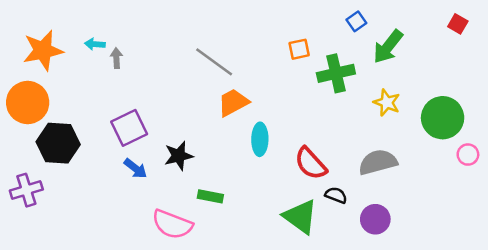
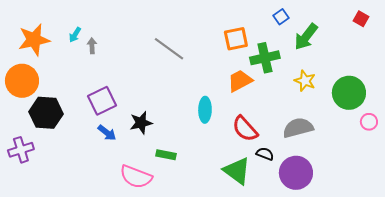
cyan arrow: (95, 44) -> (75, 35), turned -63
orange square: (299, 49) -> (236, 39), size x1.4
orange trapezoid: (233, 102) -> (240, 81), moved
purple circle: (375, 219) -> (296, 173), size x1.4

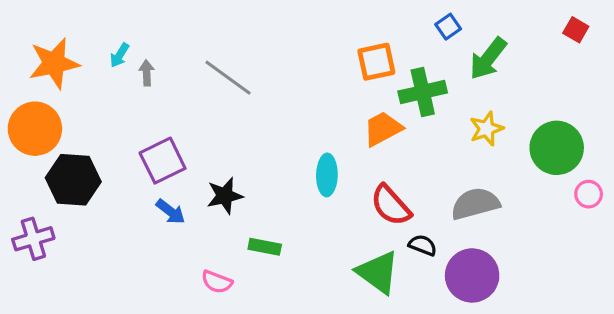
gray line: (169, 49) -> (228, 78), moved
yellow star: (305, 81) -> (486, 129), turned 30
pink semicircle: (136, 177) -> (217, 282), size x0.6

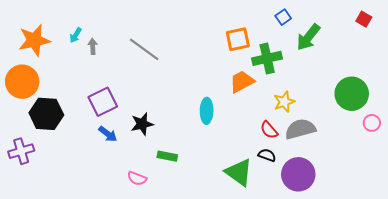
yellow star: (486, 129) -> (284, 102), moved
red semicircle: (391, 205) -> (269, 130), moved, size x0.7

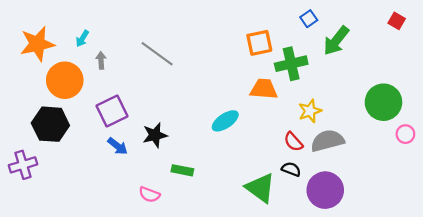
gray arrow: (93, 46) -> (101, 60), moved
orange circle: (22, 82) -> (65, 80), moved
orange trapezoid: (242, 82) -> (264, 89), turned 32
cyan ellipse: (207, 111) -> (225, 121), turned 55

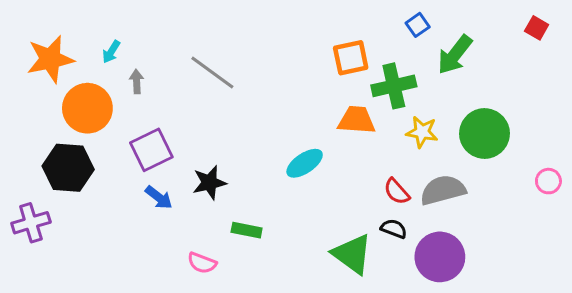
green circle: (383, 102) -> (484, 134), moved
yellow star: (310, 111) -> (422, 132), moved, turned 30

